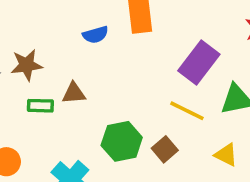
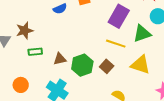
brown triangle: (74, 93) -> (60, 59), moved
yellow triangle: (226, 155) -> (140, 65), size x1.5

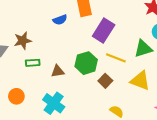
purple rectangle: (119, 16) -> (104, 31), moved
green hexagon: (82, 65) -> (86, 63), moved

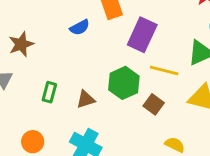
brown star: (23, 41) -> (21, 44), moved
green rectangle: (33, 63) -> (49, 92), turned -64

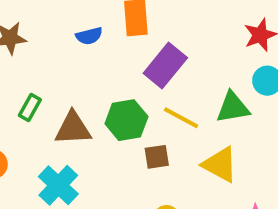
brown triangle: (86, 99) -> (73, 128), size x1.5
brown square: (154, 104) -> (157, 157), turned 30

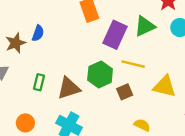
blue semicircle: (89, 36) -> (38, 33), moved, turned -42
green triangle: (233, 108) -> (145, 26), moved

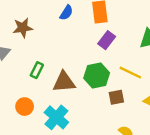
blue semicircle: (38, 33) -> (66, 13), moved
purple rectangle: (115, 35) -> (107, 40), moved, size x0.7
orange circle: (25, 123) -> (25, 107), moved

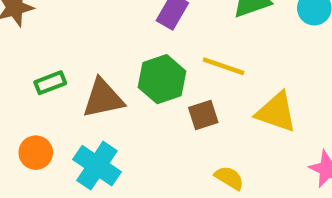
green rectangle: (37, 70) -> (50, 83), turned 49

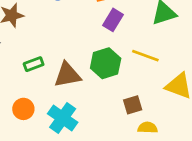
brown square: (203, 115) -> (133, 105), moved
yellow semicircle: (229, 178) -> (148, 128), turned -30

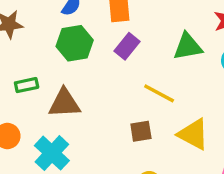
green hexagon: (106, 63) -> (75, 43), moved
brown square: (133, 105) -> (141, 131), moved

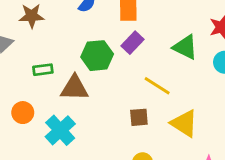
green hexagon: (75, 43) -> (97, 56), moved
green triangle: (188, 47) -> (185, 47), turned 32

